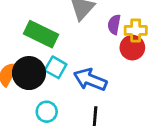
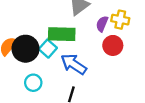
yellow cross: (136, 30) -> (120, 20), moved
green rectangle: (41, 34) -> (62, 34), moved, turned -36

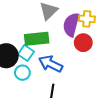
purple semicircle: (102, 24) -> (71, 25), size x1.6
cyan circle: (33, 83) -> (22, 73), moved

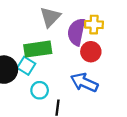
blue arrow: (51, 64) -> (84, 82), moved
cyan circle: (22, 73) -> (40, 90), moved

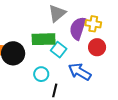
red circle: (91, 52) -> (97, 47), moved
cyan square: (26, 66) -> (59, 50), moved

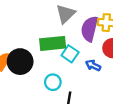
blue arrow: (80, 72) -> (93, 65), moved, size x0.6

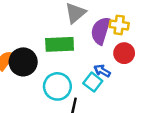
cyan square: (70, 54) -> (93, 82), moved
cyan circle: (53, 82) -> (57, 86), size x1.5

